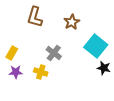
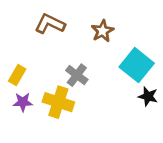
brown L-shape: (35, 17) -> (50, 24), turned 100
yellow cross: (41, 72) -> (58, 102), size x1.5

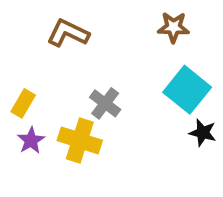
brown star: (102, 31) -> (173, 27), moved, turned 30
purple star: (23, 102) -> (31, 140), turned -30

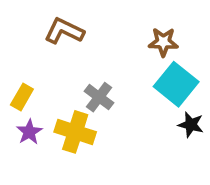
brown star: (173, 27) -> (163, 42), moved

